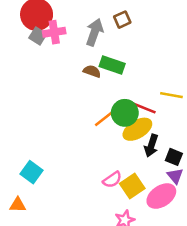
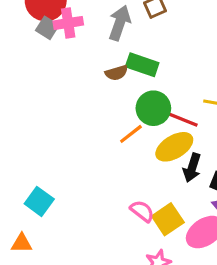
brown semicircle: (92, 71) -> (116, 73), turned 144
green circle: (125, 113) -> (153, 108), moved
pink semicircle: (112, 180) -> (142, 211), turned -108

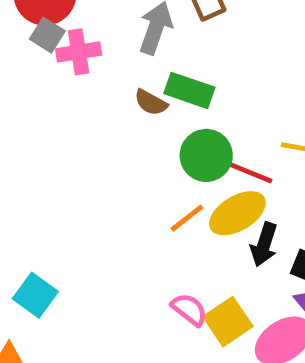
pink cross: (68, 23) -> (79, 52), moved
brown semicircle: (116, 73) -> (151, 102), turned 45
orange line: (131, 134) -> (187, 218), moved

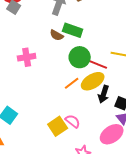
pink cross: (79, 52) -> (27, 57), moved
yellow square: (228, 322) -> (58, 126), moved

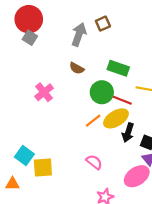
green rectangle: (73, 30) -> (118, 68), moved
pink cross: (27, 57) -> (44, 92), turned -30
yellow square: (58, 126) -> (43, 167), moved, turned 30

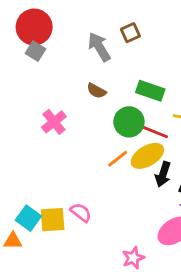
gray arrow: (79, 34) -> (99, 47), turned -50
cyan square: (24, 155) -> (28, 218), moved
pink semicircle: (94, 162) -> (81, 213), moved

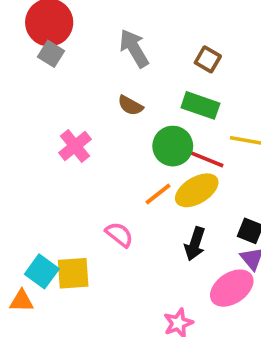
brown square: (130, 33) -> (208, 59), moved, turned -36
black arrow: (163, 174) -> (195, 244), moved
pink semicircle: (81, 213) -> (119, 235), moved

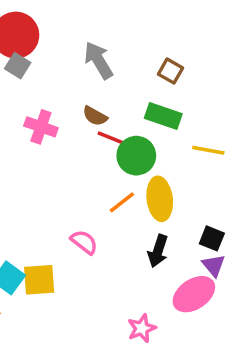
pink cross: (75, 146) -> (41, 127), moved, turned -32
red line: (206, 159) -> (115, 139), moved
yellow ellipse: (197, 190) -> (160, 199), turned -66

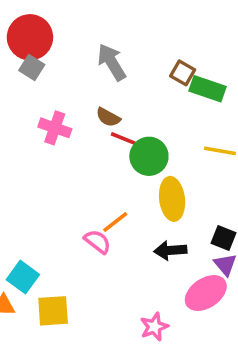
green rectangle: (163, 116) -> (208, 89), moved
orange line: (122, 202) -> (115, 222), moved
black arrow: (158, 251) -> (170, 250), turned 68
yellow square: (39, 280) -> (53, 311), moved

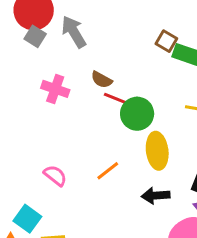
gray arrow: (112, 62) -> (74, 32), moved
pink semicircle: (97, 242) -> (55, 175), moved

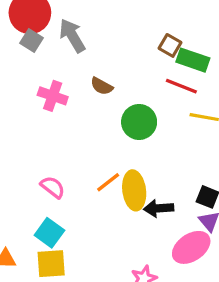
red line: (119, 100) -> (181, 86), moved
yellow ellipse: (157, 151) -> (134, 190), moved
cyan square: (27, 219) -> (49, 233), moved

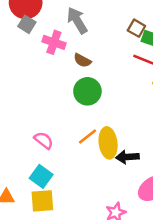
gray arrow: (72, 36) -> (77, 20), moved
pink cross: (53, 96) -> (54, 42), moved
green circle: (139, 122) -> (87, 91), moved

